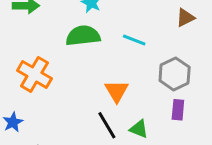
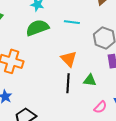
black line: (107, 125) -> (68, 83), turned 48

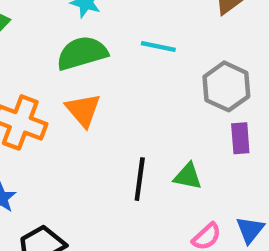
orange triangle: (69, 59) -> (83, 110), moved

